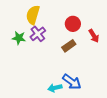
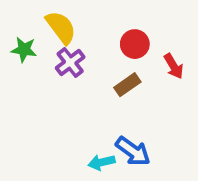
yellow semicircle: (33, 15) -> (61, 27), turned 126
green star: (19, 38) -> (24, 50), moved

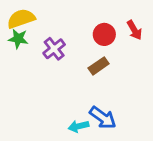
yellow semicircle: (61, 27) -> (21, 19), moved, turned -72
red arrow: (174, 66) -> (134, 30), moved

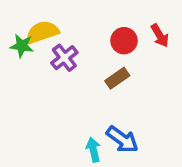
yellow semicircle: (21, 19) -> (42, 32), moved
cyan arrow: (78, 126) -> (93, 150), turned 90

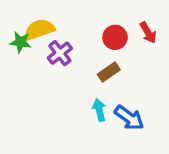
blue arrow: (122, 139) -> (129, 118), moved
cyan arrow: (93, 150) -> (99, 110), moved

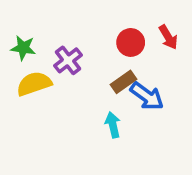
yellow semicircle: (39, 29) -> (34, 84), moved
blue arrow: (129, 118) -> (147, 96), moved

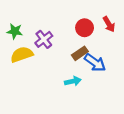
cyan arrow: (113, 125) -> (73, 81), turned 91

